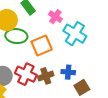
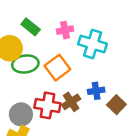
pink cross: (55, 17) -> (65, 30), turned -32

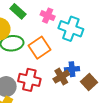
pink cross: (65, 30) -> (48, 16), turned 32
brown cross: (71, 102) -> (61, 77), moved

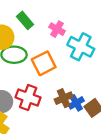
blue cross: (72, 69) -> (76, 103), moved, turned -32

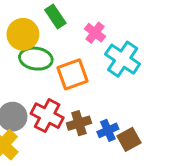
brown cross: (64, 98) -> (79, 123), moved

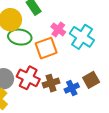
pink cross: (95, 33) -> (58, 29), moved
brown square: (129, 139) -> (91, 80), moved

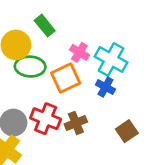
brown square: (91, 80) -> (127, 131), moved
blue cross: (72, 88) -> (105, 87), moved, turned -32

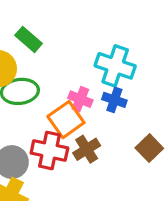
pink cross: (79, 52) -> (80, 99), moved
orange square: (66, 78) -> (66, 120), moved

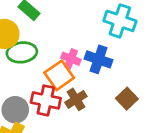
cyan cross: (115, 66) -> (120, 21), moved
blue cross: (114, 100) -> (99, 59), size x1.4

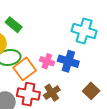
orange square: (59, 75) -> (25, 69), moved

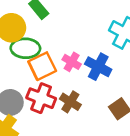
brown cross: (52, 93) -> (70, 102), turned -35

